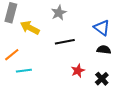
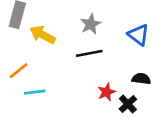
gray star: (59, 13) -> (91, 24), moved
black semicircle: (104, 50) -> (141, 79), moved
black cross: (102, 79) -> (128, 104), moved

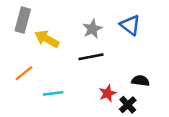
blue triangle: (139, 35) -> (130, 25), moved
cyan line: (35, 92) -> (53, 93), moved

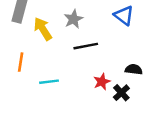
gray star: (92, 29) -> (73, 19), moved
yellow arrow: (47, 39) -> (43, 29), turned 30
orange line: (24, 73) -> (21, 62), turned -42

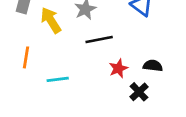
red star: (102, 82) -> (118, 68), moved

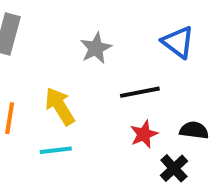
yellow arrow: (51, 20) -> (60, 106), moved
black line: (99, 39) -> (140, 92), moved

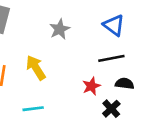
black line: (140, 92) -> (111, 58), moved
cyan line: (56, 150) -> (33, 109), moved

